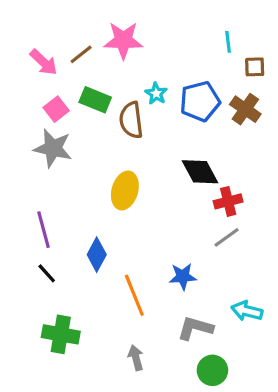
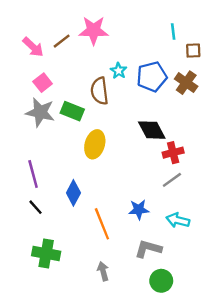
green rectangle: (95, 100) -> (72, 111), moved
cyan arrow: (247, 311) -> (178, 220), moved

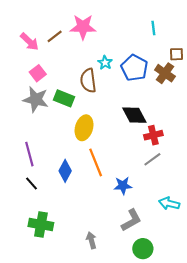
brown square: (193, 51) -> (176, 54), moved
blue pentagon: (152, 77) -> (134, 68), turned -30
cyan arrow: (178, 220) -> (169, 203), moved
orange line: (102, 224) -> (96, 162), moved
gray L-shape: (148, 249) -> (131, 220), turned 135

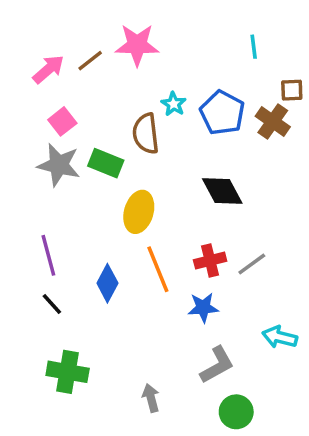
pink arrow: (29, 42) -> (48, 69), turned -84
red cross: (153, 135) -> (210, 261), moved

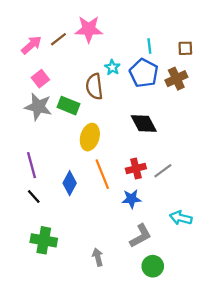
cyan line: (254, 47) -> (149, 46), moved
brown square: (292, 90) -> (185, 48), moved
brown cross: (273, 121) -> (176, 79), turned 30

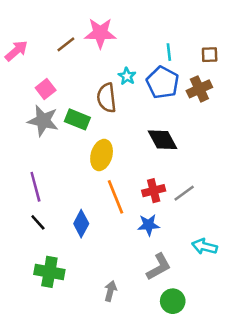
pink arrow: (31, 45) -> (16, 51), moved
blue diamond: (70, 183) -> (81, 224), moved
gray arrow: (98, 257) -> (110, 291), turned 30

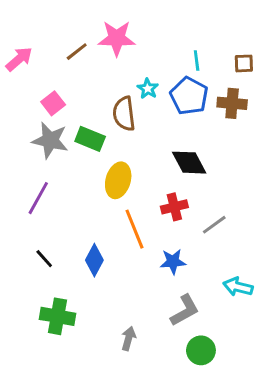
brown cross: (199, 89) -> (232, 103), turned 30
purple line: (35, 187) -> (38, 198), moved, turned 44
red cross: (154, 191) -> (174, 207), moved

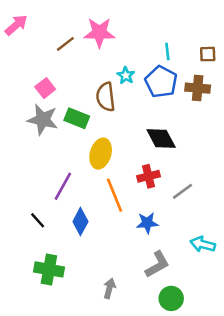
pink arrow: (19, 59) -> (16, 25), moved
purple line: (38, 198) -> (63, 186), moved

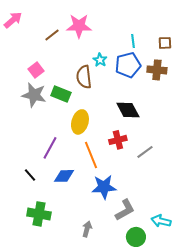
blue pentagon: (161, 82) -> (128, 65), turned 30
blue diamond: (80, 222) -> (64, 176), turned 60
blue star: (147, 223) -> (104, 187), moved, size x1.4
cyan arrow: (203, 244) -> (161, 221), moved

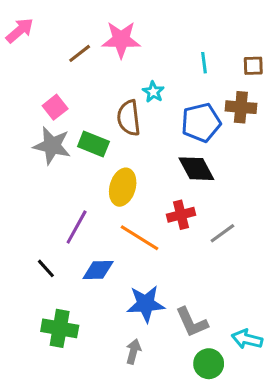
blue pentagon: (128, 65) -> (201, 123), moved
orange line: (91, 155) -> (140, 238), turned -36
blue star: (104, 187) -> (146, 304), moved
gray L-shape: (125, 210) -> (192, 322), turned 95

